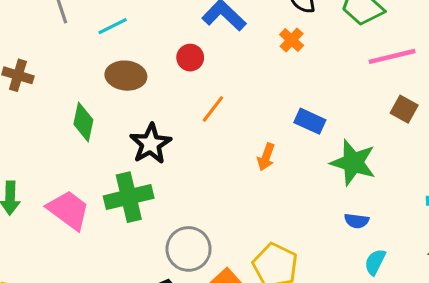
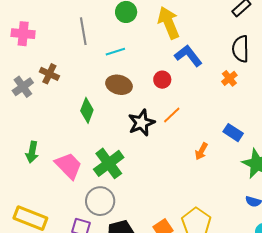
black star: (151, 144) -> (141, 123), moved
green cross: (129, 197) -> (109, 163), turned -32
gray circle: (189, 249) -> (100, 201), moved

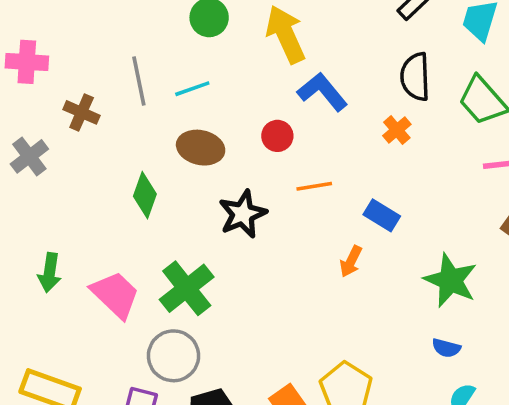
gray line: (83, 31) -> (139, 81), moved
brown cross: (49, 74) -> (82, 112), moved
orange line: (172, 115) -> (314, 186), moved, turned 36
blue rectangle: (233, 133) -> (382, 215), moved

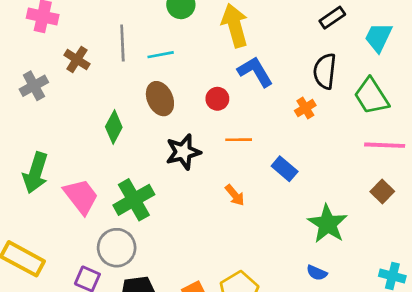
brown ellipse: (201, 148) -> (160, 99), turned 44
orange arrow: (351, 261) -> (235, 195), moved, turned -75
green arrow: (50, 273) -> (35, 173), size x1.4

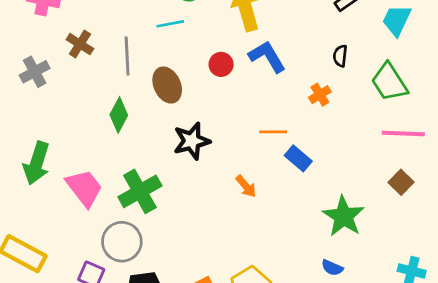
gray line: (122, 43) -> (127, 56), moved
cyan line: (161, 55) -> (170, 24), moved
black semicircle: (325, 71) -> (340, 56), size x0.6
red circle: (217, 99) -> (221, 64), moved
orange line: (239, 140) -> (273, 132), moved

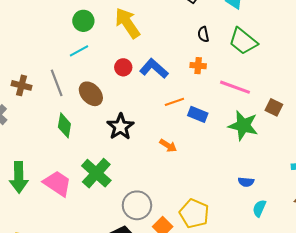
blue L-shape: (267, 57) -> (154, 69), moved
orange cross: (320, 95) -> (198, 66), turned -35
pink line: (403, 134) -> (235, 87), moved, turned 36
green star: (343, 216) -> (243, 126), moved
gray circle: (122, 242) -> (137, 205), moved

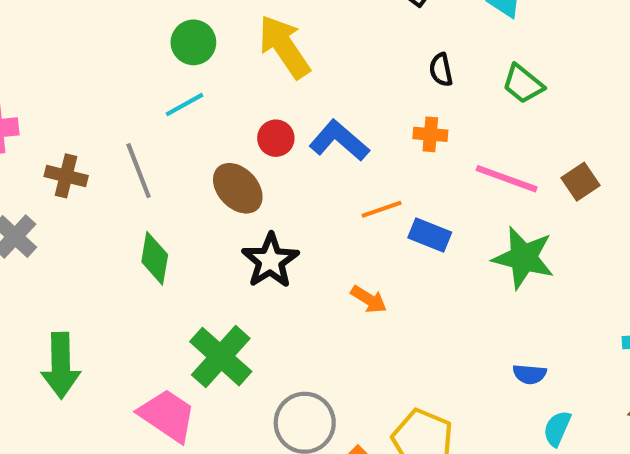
green trapezoid: (243, 41) -> (523, 84), size x0.7
brown ellipse: (91, 94) -> (238, 188), moved
brown square: (274, 107) -> (580, 182), moved, turned 30
pink trapezoid: (57, 183) -> (167, 415), moved

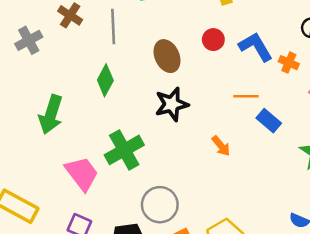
red circle: (276, 138) -> (213, 40), moved
blue L-shape: (339, 141) -> (256, 47), moved
green arrow: (61, 365) -> (51, 115), moved

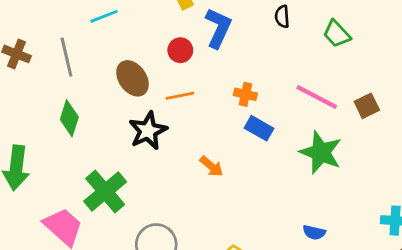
blue L-shape: (256, 47) -> (218, 28), moved, turned 66
orange cross: (289, 63) -> (245, 94), moved
orange line: (246, 96) -> (180, 96), moved

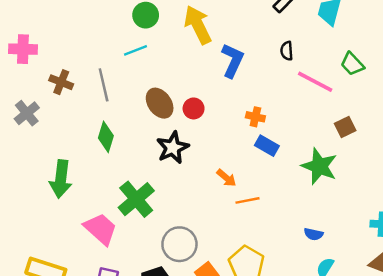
green trapezoid: (337, 34) -> (352, 64), moved
red circle: (180, 50) -> (194, 108), moved
orange line: (180, 96) -> (247, 200), moved
pink line: (317, 97) -> (315, 82), moved
brown square: (367, 106) -> (345, 127), moved

